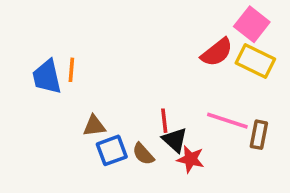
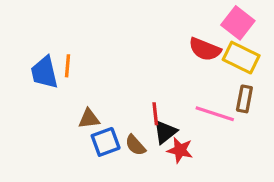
red semicircle: (217, 52) -> (205, 49), turned 60
brown rectangle: (259, 135) -> (244, 99), moved
black triangle: (175, 140) -> (165, 132), turned 40

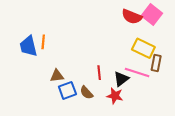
red semicircle: (205, 49) -> (132, 17), moved
yellow rectangle: (241, 58) -> (143, 48), moved
black triangle: (165, 132) -> (121, 79), moved

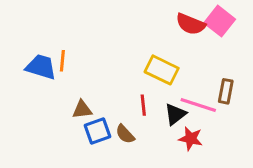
blue trapezoid: (28, 46) -> (41, 67), turned 120
yellow rectangle: (143, 48) -> (162, 70), moved
red star: (115, 96) -> (191, 139), moved

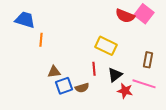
blue trapezoid: (41, 67) -> (25, 20), moved
pink line: (198, 105) -> (144, 84), moved
brown semicircle: (125, 134) -> (82, 88), turned -64

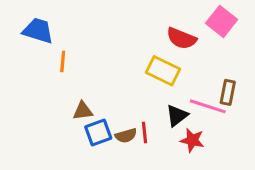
red semicircle: (125, 16) -> (181, 38), moved
red line: (94, 69) -> (144, 132), moved
pink line: (144, 84) -> (208, 106), moved

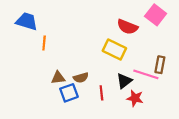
brown semicircle: (126, 136) -> (81, 78), moved

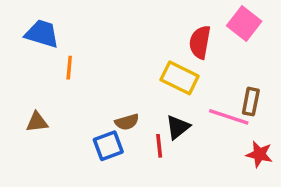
red semicircle: (127, 27) -> (200, 42), turned 78
brown triangle: (58, 78) -> (37, 122), moved
black triangle: (124, 81) -> (178, 127), moved
red star: (135, 98) -> (259, 154), moved

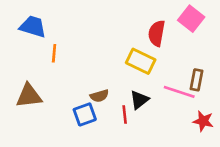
brown triangle: (37, 122) -> (29, 96), size x1.5

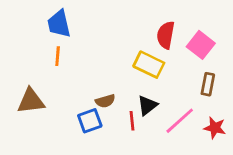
pink square: (191, 19) -> (201, 45), moved
blue trapezoid: (33, 27) -> (59, 24), moved, turned -120
pink line: (179, 92) -> (180, 121), moved, turned -60

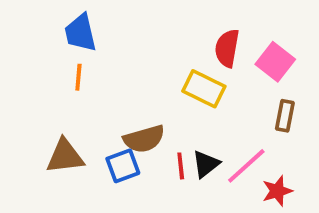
brown triangle: (31, 101) -> (65, 156), moved
brown semicircle: (105, 101) -> (144, 139), size x1.5
black triangle: (147, 105) -> (206, 164), moved
red star: (215, 128) -> (277, 191), moved, turned -30

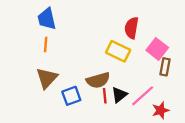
pink square: (275, 62) -> (157, 49), moved
brown semicircle: (144, 139) -> (98, 80), moved
brown triangle: (65, 156) -> (47, 78), moved, turned -40

